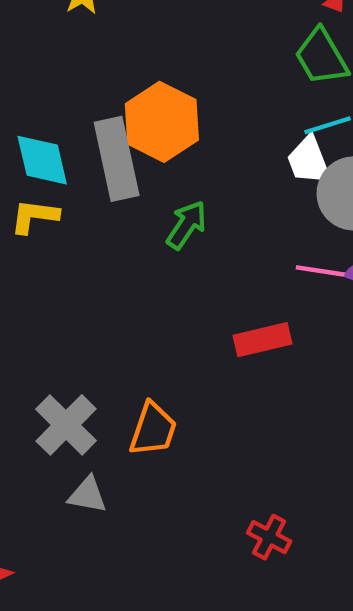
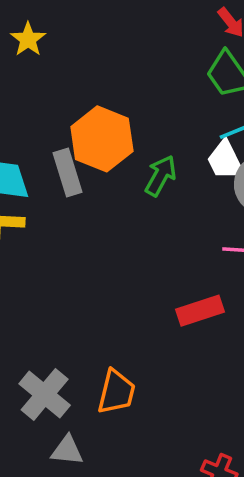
gray rectangle: (117, 159) -> (67, 173), size x0.7
green arrow: (187, 225) -> (161, 176), moved

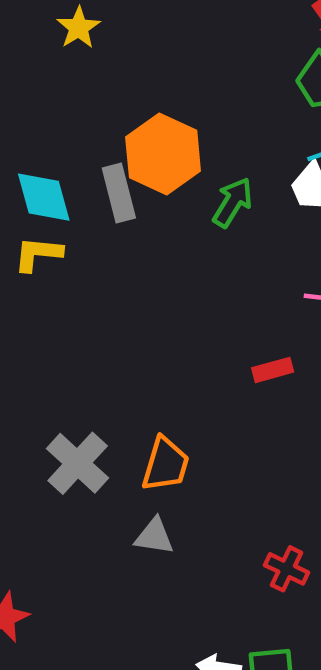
red rectangle: (200, 311) -> (273, 370), size x0.7
gray triangle: (67, 450) -> (154, 536), moved

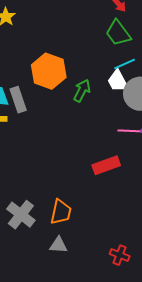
gray rectangle: (119, 193) -> (18, 100), moved
red rectangle: (273, 370) -> (106, 165), size x1.5

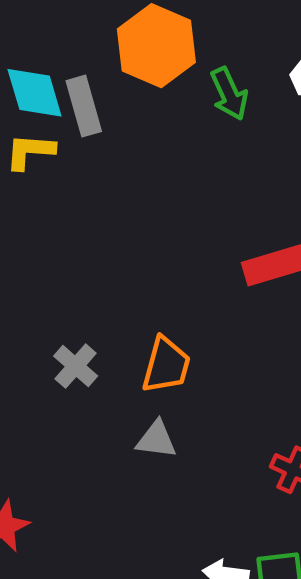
green arrow: (82, 91) -> (229, 94), turned 125
gray cross: (21, 215) -> (76, 366), size x0.7

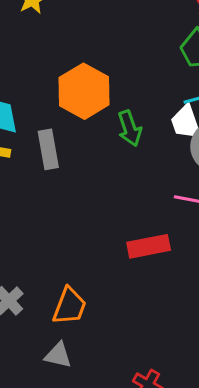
gray rectangle: (84, 106) -> (48, 149), moved

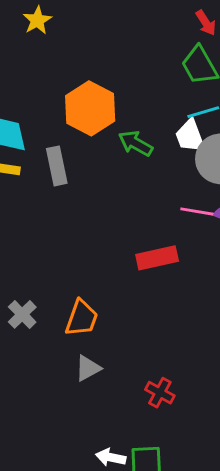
green arrow: (130, 128) -> (136, 143), turned 140
gray triangle: (58, 355) -> (88, 368), moved, turned -40

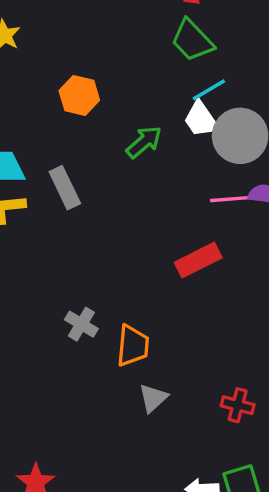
orange hexagon: (90, 108) -> (79, 95), moved, size x0.7
green arrow: (136, 143) -> (144, 142), turned 124
gray cross: (22, 314) -> (81, 324), moved

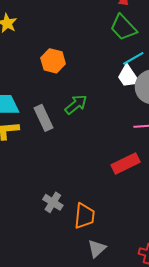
green arrow: (144, 142) -> (76, 105), moved

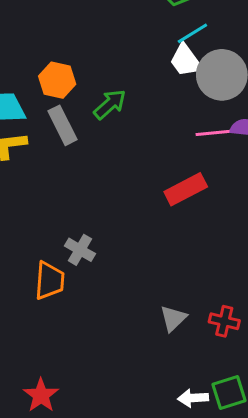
orange hexagon: (53, 61) -> (57, 80), moved
orange trapezoid: (84, 216) -> (49, 281), moved
gray triangle: (97, 249) -> (173, 318), moved

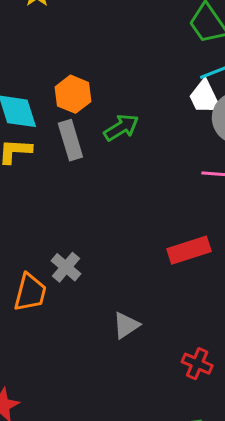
red rectangle: (186, 189) -> (189, 250), moved
gray triangle: (173, 318) -> (126, 325), moved

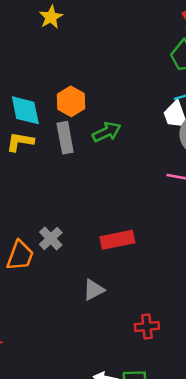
red rectangle: (189, 250) -> (117, 240), moved
red cross: (197, 364) -> (147, 326), turned -35

